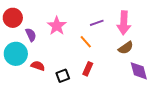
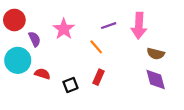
brown semicircle: (126, 48) -> (156, 54), moved, turned 49

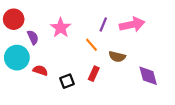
purple line: (109, 26) -> (103, 25), turned -48
pink arrow: (139, 26) -> (132, 25), turned -105
brown semicircle: (156, 54) -> (117, 57), moved

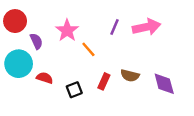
orange line: (92, 45) -> (88, 49), moved
brown semicircle: (117, 57) -> (130, 75), moved

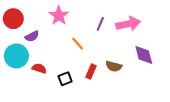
pink star: (67, 31) -> (59, 16), moved
purple semicircle: (36, 41) -> (32, 36), turned 88
purple diamond: (164, 84) -> (144, 55), moved

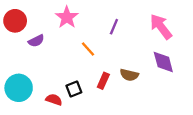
pink arrow: (128, 24) -> (161, 27), moved, turned -115
cyan circle: (16, 56) -> (19, 88), moved
red semicircle: (39, 68) -> (54, 100), moved

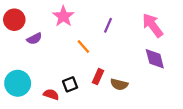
brown semicircle: (129, 75) -> (119, 84), moved

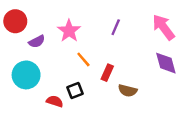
pink star: (63, 16) -> (69, 31), moved
orange line: (83, 46) -> (83, 59), moved
red rectangle: (98, 77) -> (107, 73), moved
cyan circle: (18, 83) -> (26, 75), moved

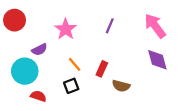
purple semicircle: (37, 42) -> (39, 50), moved
orange line: (83, 59) -> (75, 64), moved
red semicircle: (55, 101) -> (38, 96), moved

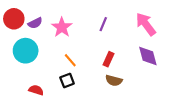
purple semicircle: (39, 50) -> (35, 23), moved
red rectangle: (102, 69) -> (109, 59), moved
cyan circle: (25, 71) -> (26, 51), moved

